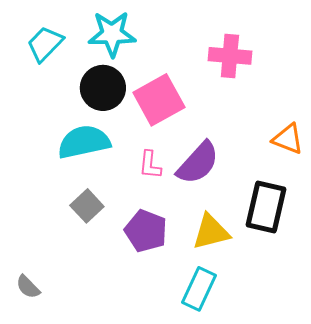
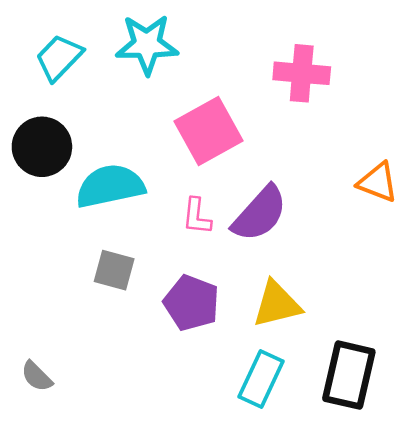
black circle: (103, 88) -> (42, 147), moved
gray square: (87, 206) -> (114, 270), turned -32
black rectangle: (266, 207) -> (349, 375), moved

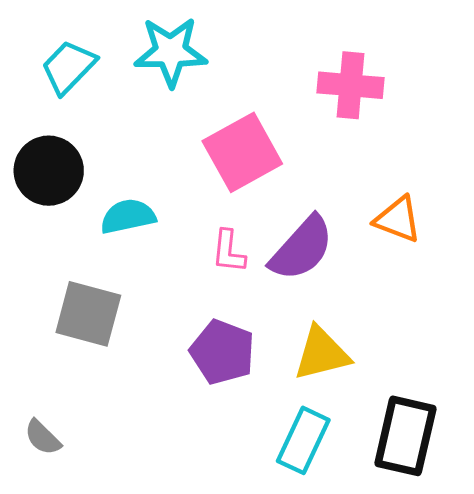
orange triangle: (378, 182) -> (398, 219), moved
cyan semicircle: (110, 186) -> (128, 216), size x0.7
gray square: (114, 270) -> (88, 314), moved, size x1.4

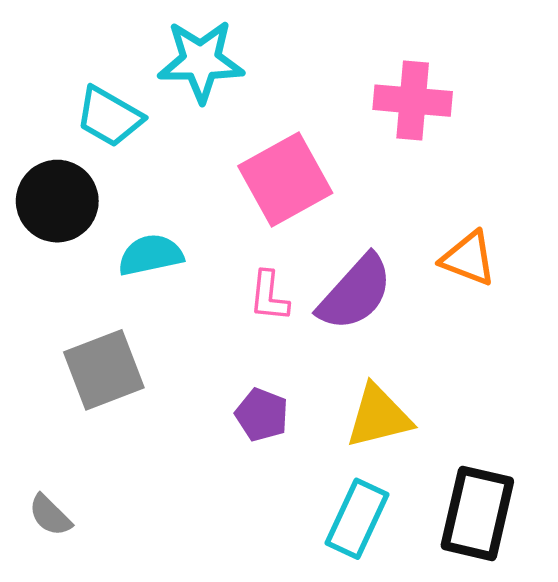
cyan trapezoid: (68, 67) -> (109, 117), moved, turned -104
gray square: (88, 314) -> (104, 370), turned -36
purple pentagon: (222, 352) -> (262, 415), size x0.7

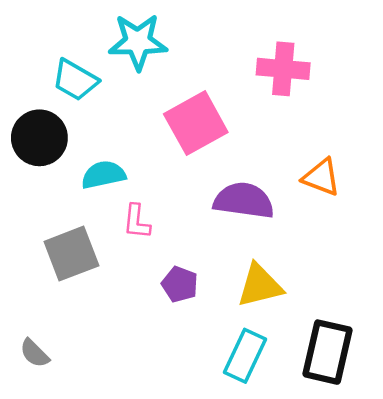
purple semicircle: (355, 293) -> (244, 201), turned -124
pink L-shape: (269, 296) -> (137, 222), moved

